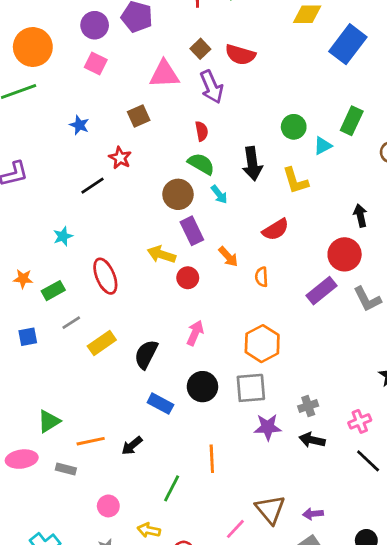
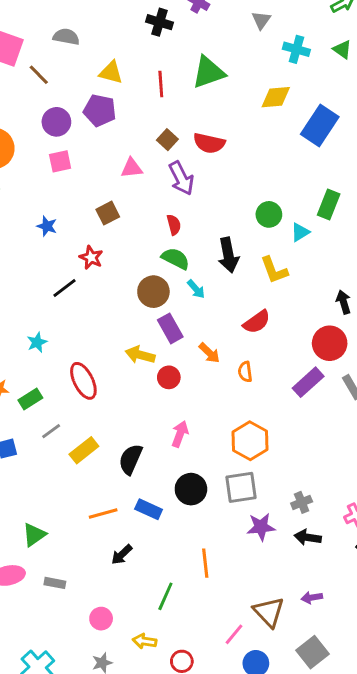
pink square: (96, 63) -> (60, 161), turned -35
pink triangle: (164, 74) -> (132, 168), size x0.7
orange line: (91, 441) -> (103, 513), moved
purple arrow: (313, 514) -> (312, 598), moved

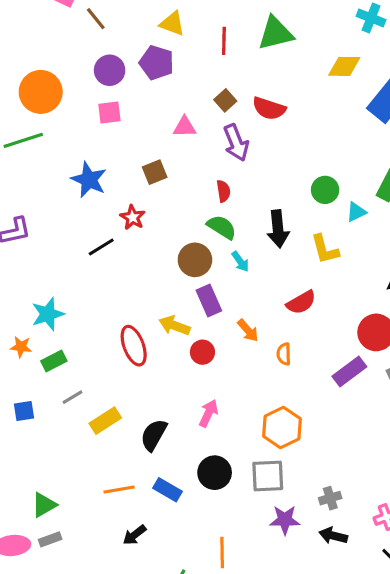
blue star: (47, 226) -> (89, 180), size x1.6
cyan star: (37, 342) -> (48, 314), moved, size x1.5
red ellipse: (83, 381) -> (134, 346), moved
gray rectangle: (55, 583) -> (50, 539), moved, turned -36

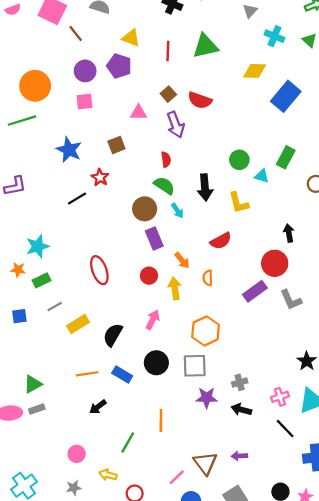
cyan triangle: (356, 212) -> (262, 176), turned 42
yellow arrow: (174, 325) -> (175, 289), moved, turned 60

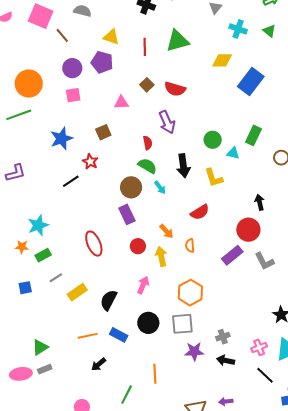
purple arrow: (176, 125) -> (167, 122), moved
blue star: (69, 150) -> (61, 139), turned 30
purple rectangle: (154, 238) -> (127, 214), moved

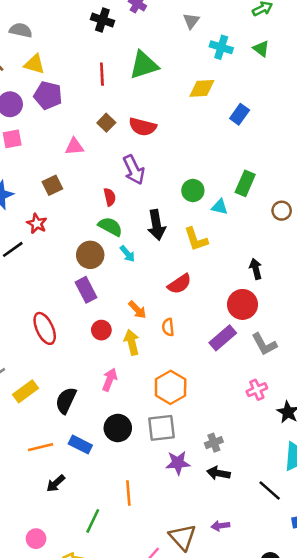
yellow triangle: (111, 37) -> (34, 64), moved
blue rectangle: (251, 82) -> (240, 114), size x0.6
pink cross: (259, 347) -> (257, 390), moved

